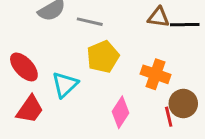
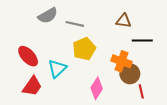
black line: (185, 25) -> (142, 41), moved
brown circle: (183, 104) -> (130, 74), moved
red line: (169, 117) -> (141, 91), moved

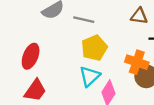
red ellipse: (28, 56) -> (31, 56), turned 65
cyan triangle: (57, 69) -> (90, 76), moved

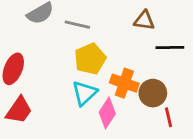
orange cross: (137, 62) -> (124, 83), moved

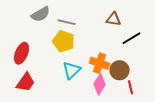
black line: (170, 47) -> (132, 38), turned -30
yellow pentagon: (90, 59) -> (64, 41), moved, turned -30
pink diamond: (107, 113) -> (100, 84), moved

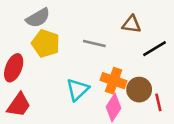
gray line: (67, 22) -> (94, 43), moved
yellow pentagon: (64, 41) -> (46, 43), moved
red line: (131, 87) -> (158, 102), moved

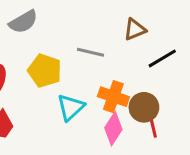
brown triangle: (131, 24) -> (135, 29), turned -30
yellow pentagon: (46, 43) -> (45, 71), moved
red line: (158, 102) -> (153, 127), moved

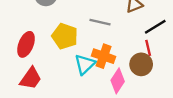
orange cross: (113, 97) -> (104, 56), moved
red line: (153, 127) -> (148, 48), moved

